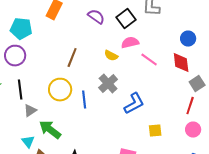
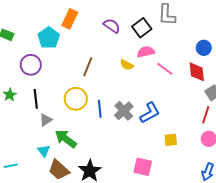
cyan pentagon: (21, 29) -> (49, 38), moved, turned 30
gray cross: (108, 84) -> (124, 111), moved

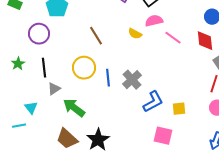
brown line: (88, 67) -> (96, 36), turned -54
blue L-shape: (150, 113) -> (153, 102), moved
cyan triangle: (44, 151) -> (31, 108), moved
cyan line: (11, 166) -> (19, 126), moved
pink square: (143, 167) -> (163, 136), moved

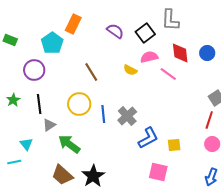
red diamond: (205, 41) -> (180, 53), moved

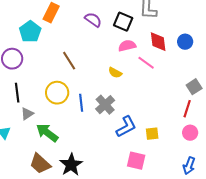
black square: (145, 33) -> (123, 22), turned -30
yellow semicircle: (130, 70) -> (115, 73), moved

